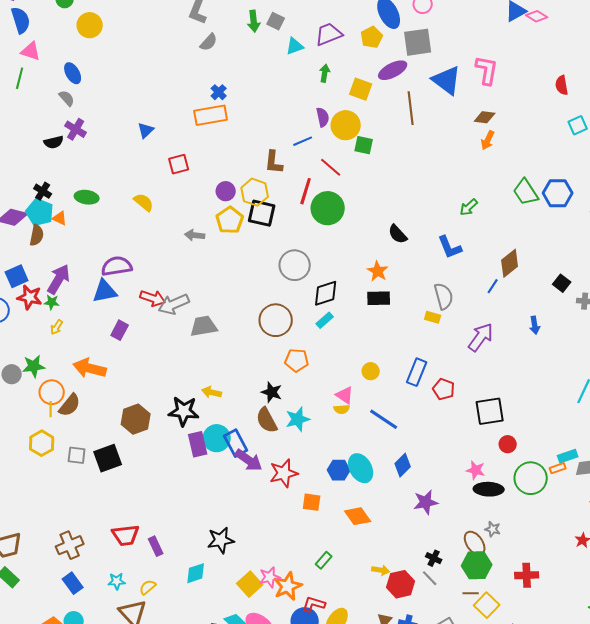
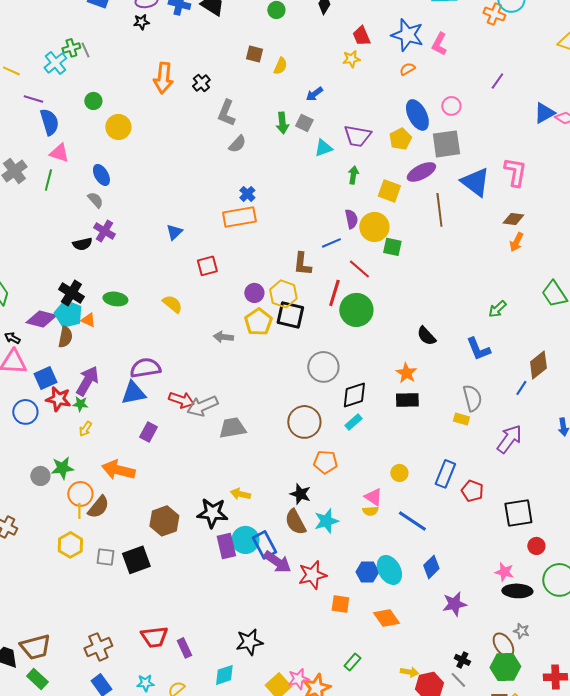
purple trapezoid: (329, 34) -> (357, 136), turned -148
black cross: (43, 191) -> (71, 293), size x1.4

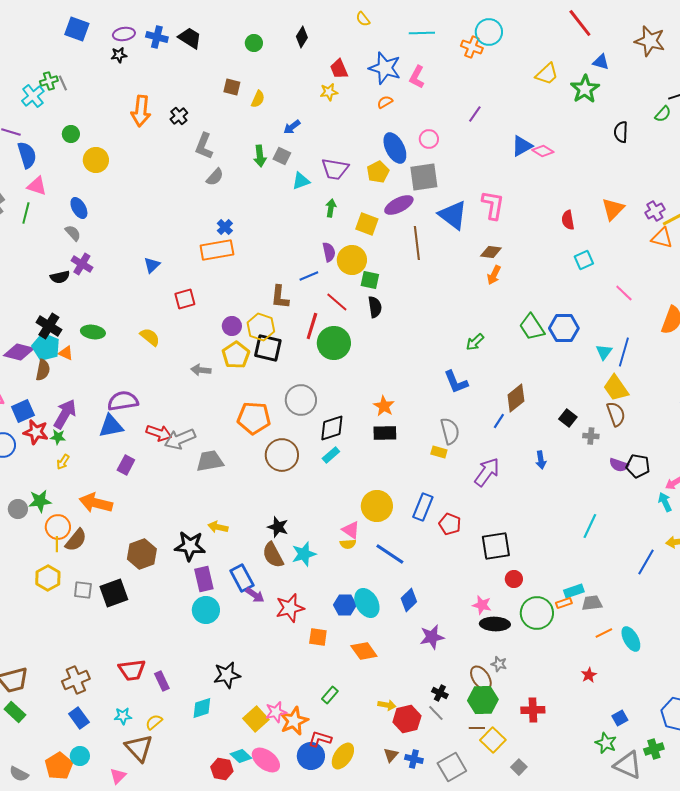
black semicircle: (426, 336) -> (375, 307), moved, turned -145
orange pentagon: (325, 462) -> (254, 418), moved, size x1.4
yellow circle: (399, 473) -> (377, 506), size x1.8
cyan circle: (245, 540) -> (206, 610), moved
purple arrow: (277, 562) -> (255, 595), size x0.7

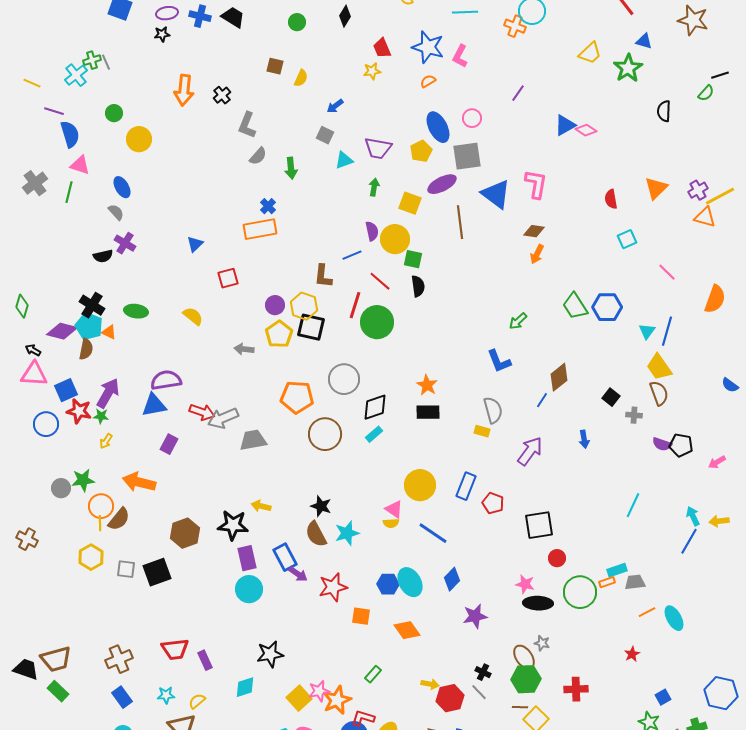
green arrow: (260, 156) -> (291, 168), moved
cyan arrow: (665, 502) -> (693, 516), moved

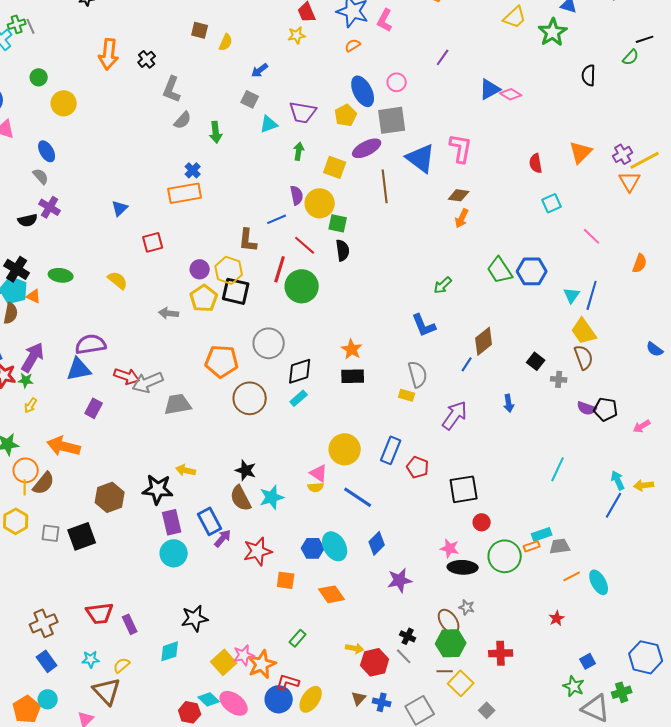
orange triangle: (705, 217) -> (630, 181), turned 45
orange semicircle: (715, 299) -> (640, 263), size x0.7
purple arrow: (298, 574) -> (223, 538), turned -84

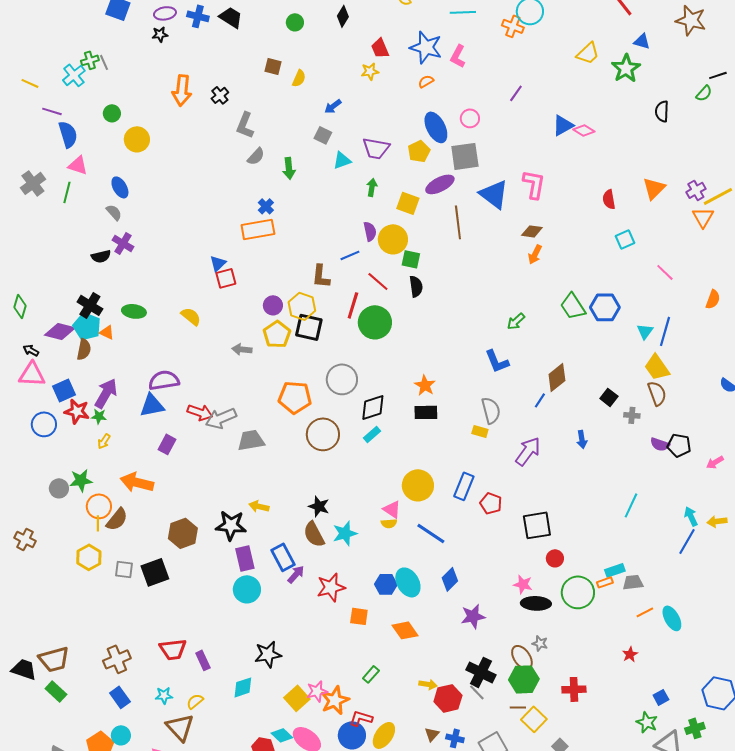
blue triangle: (120, 208) -> (218, 263), moved
black cross: (408, 636) -> (481, 672), size x1.8

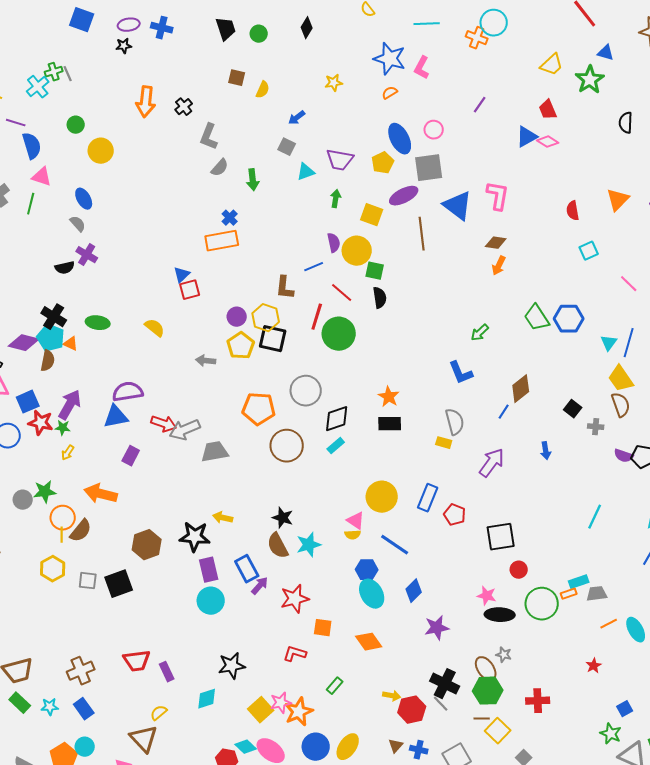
black trapezoid: (231, 17) -> (226, 29), moved, turned 40
red trapezoid: (380, 48) -> (548, 110), moved
blue hexagon: (386, 584) -> (367, 570), moved
cyan star: (164, 695) -> (50, 707), moved
red L-shape: (361, 718) -> (295, 654), moved

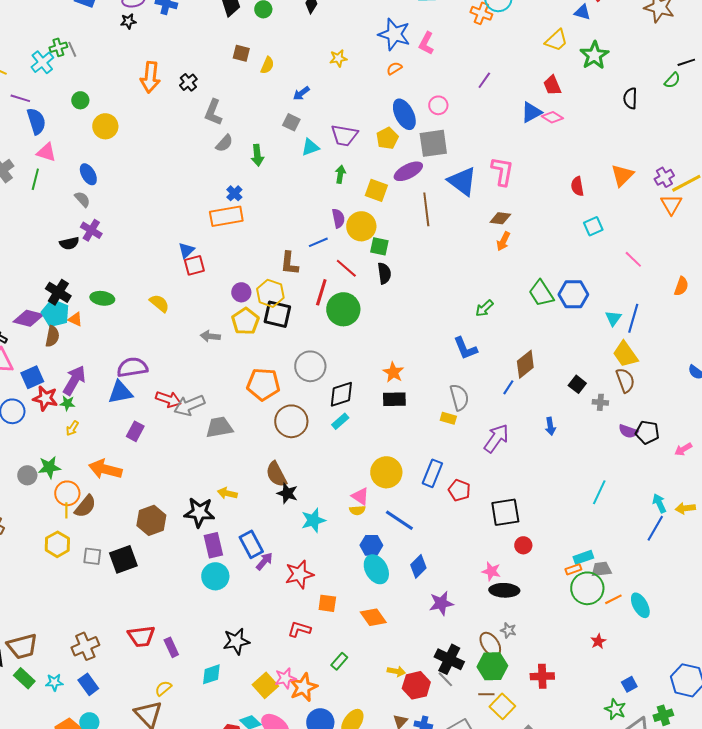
blue triangle: (606, 53) -> (582, 12), moved
brown semicircle: (278, 546) -> (276, 474), moved
green circle: (542, 604) -> (587, 588), moved

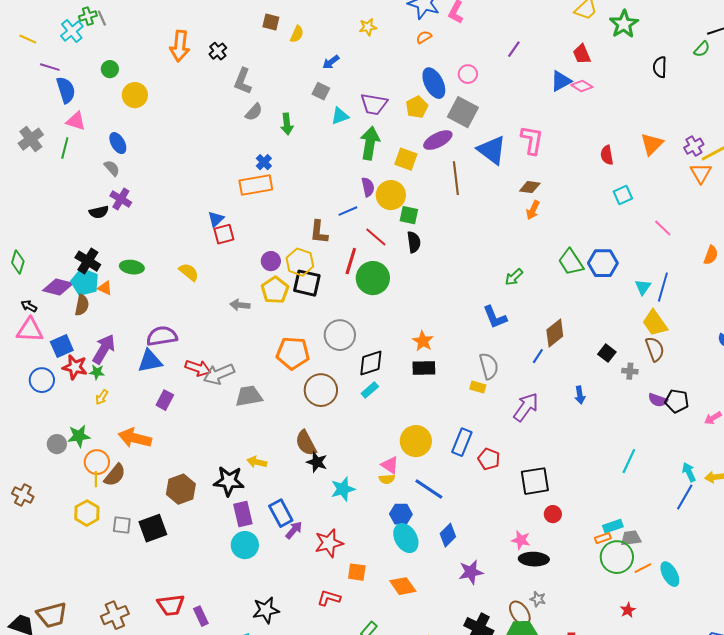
gray square: (433, 143) -> (463, 112), turned 36
green arrow: (340, 174) -> (370, 143), size x1.8

